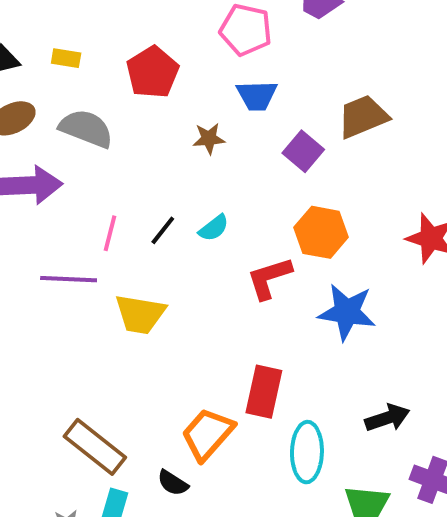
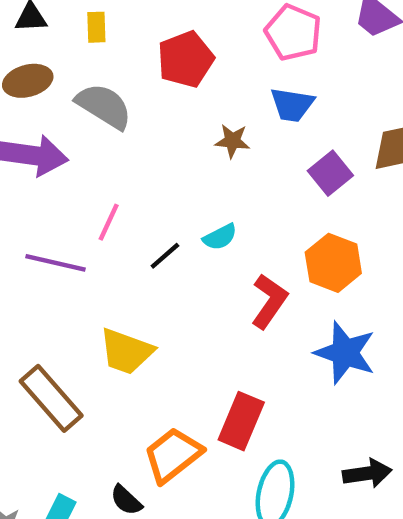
yellow rectangle: (66, 58) -> (96, 27), turned 68
black line: (163, 230) -> (165, 256), moved
red L-shape: (269, 278) -> (269, 301), turned 132
yellow trapezoid: (140, 314) -> (126, 351), moved
brown rectangle: (95, 447) -> (51, 398), moved

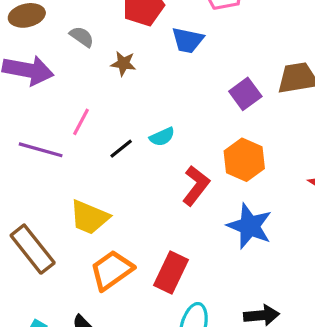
blue trapezoid: (292, 105) -> (188, 40), moved
gray semicircle: (104, 106) -> (82, 37), size x0.6
brown star: (232, 141) -> (123, 63), moved
orange trapezoid: (173, 455) -> (112, 270), moved

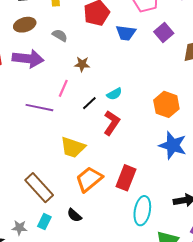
brown star: (123, 63) -> (82, 64), moved
purple square: (245, 94) -> (164, 32), moved
red L-shape: (196, 186) -> (112, 123), moved
brown rectangle: (33, 249) -> (39, 188), moved

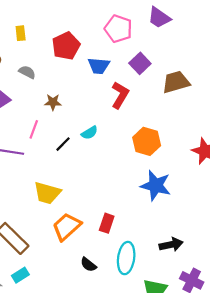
red L-shape: (112, 123) -> (120, 95), moved
red rectangle: (126, 178) -> (107, 223), size x0.7
black semicircle: (74, 215) -> (88, 265), moved
cyan rectangle: (44, 222) -> (20, 275), turned 35

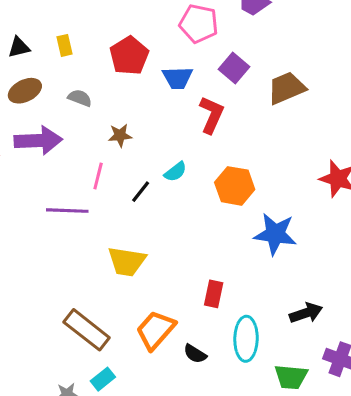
orange hexagon: (147, 141) -> (235, 186), moved
orange trapezoid: (67, 227) -> (156, 330), moved

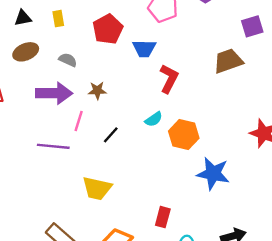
purple square: (234, 68) -> (252, 26), moved, turned 30
purple arrow: (38, 140) -> (54, 93), moved
cyan semicircle: (175, 172) -> (154, 119), moved

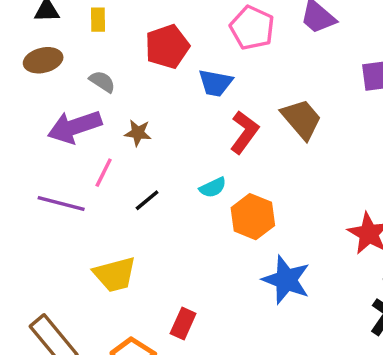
brown trapezoid: (228, 61) -> (302, 119), moved, turned 60
purple arrow: (54, 93) -> (75, 127), turned 152
yellow trapezoid: (97, 188) -> (115, 274), turned -36
red rectangle: (163, 217) -> (183, 324), moved

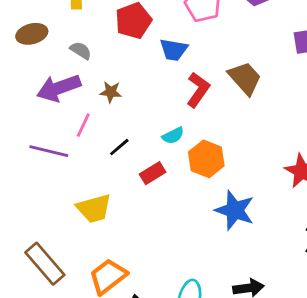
red rectangle: (183, 324) -> (153, 173), moved, turned 35

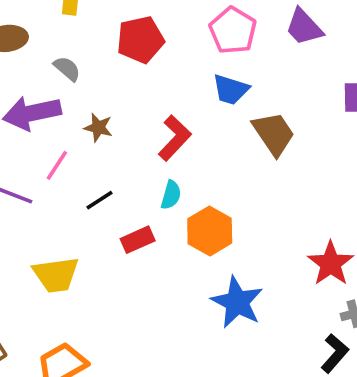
blue trapezoid: (174, 50) -> (231, 90), moved
red L-shape: (198, 90) -> (175, 138), moved
cyan semicircle: (173, 136) -> (171, 195), turned -55

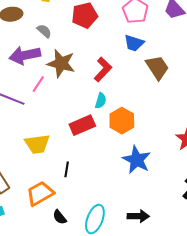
brown star: (98, 128) -> (61, 63), size x1.8
black line: (100, 200) -> (67, 169), moved, turned -49
red rectangle: (138, 240) -> (82, 125), size x1.4

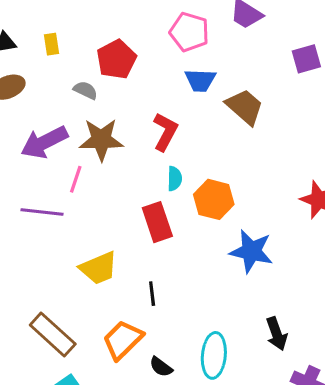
gray semicircle: (44, 31) -> (85, 90), moved
red rectangle: (82, 125) -> (157, 222), turned -70
black arrow: (138, 216) -> (277, 334), turned 85

